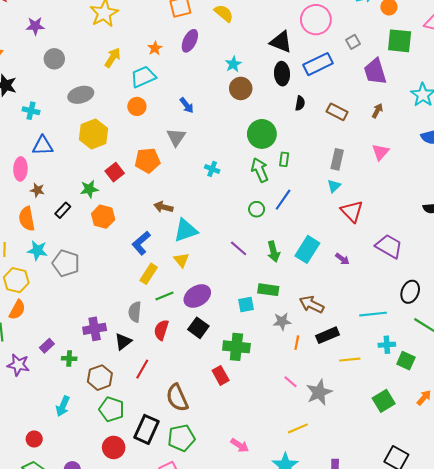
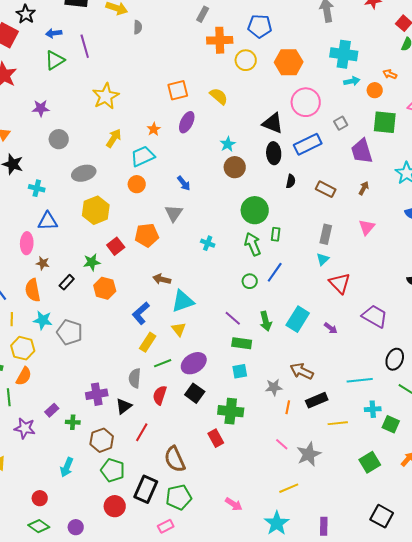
green rectangle: (268, 290) -> (242, 343), moved

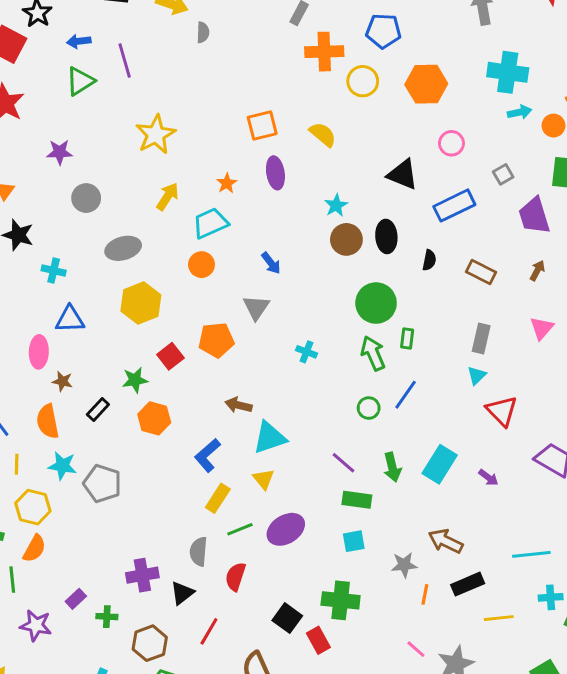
pink circle: (306, 102) -> (451, 143), size x0.6
purple ellipse: (187, 122) -> (275, 173), turned -35
black ellipse: (274, 153) -> (386, 236), moved
black square: (195, 393) -> (287, 618), moved

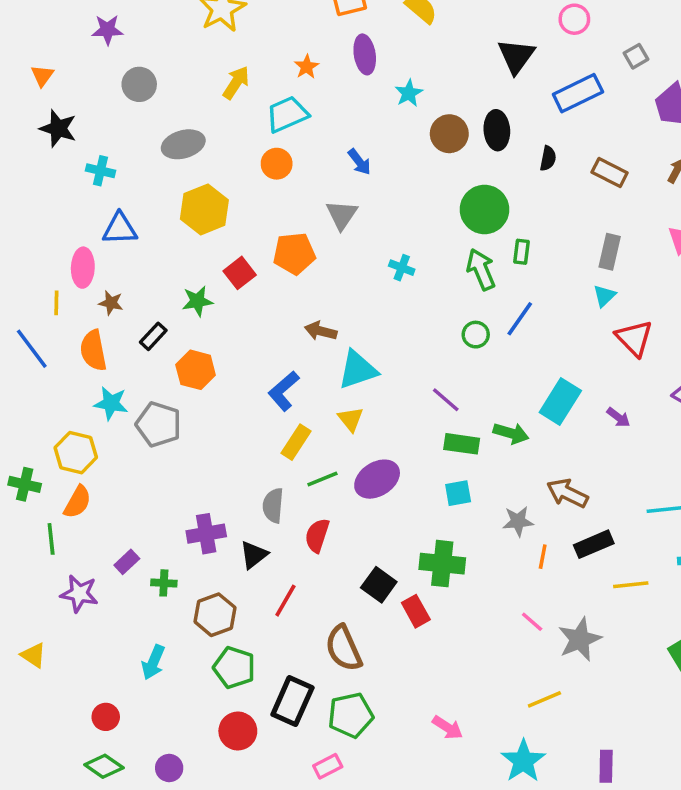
black triangle: (403, 174) -> (516, 56), turned 44
cyan star: (336, 205) -> (409, 93), moved
orange hexagon: (154, 418) -> (196, 370), moved
yellow line: (17, 464) -> (56, 303), moved
green arrow: (392, 467) -> (511, 433), moved, turned -60

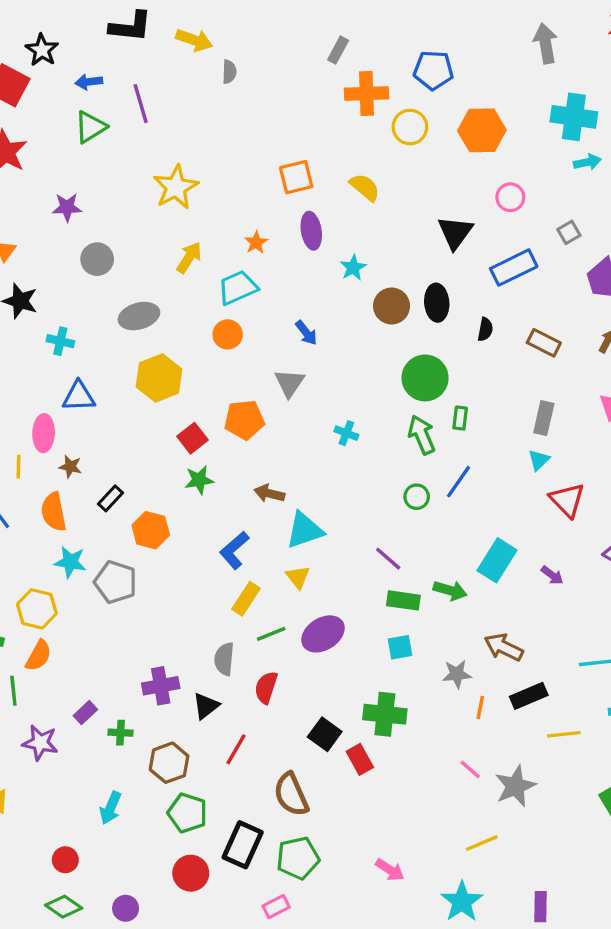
green star: (197, 301) -> (199, 480), moved

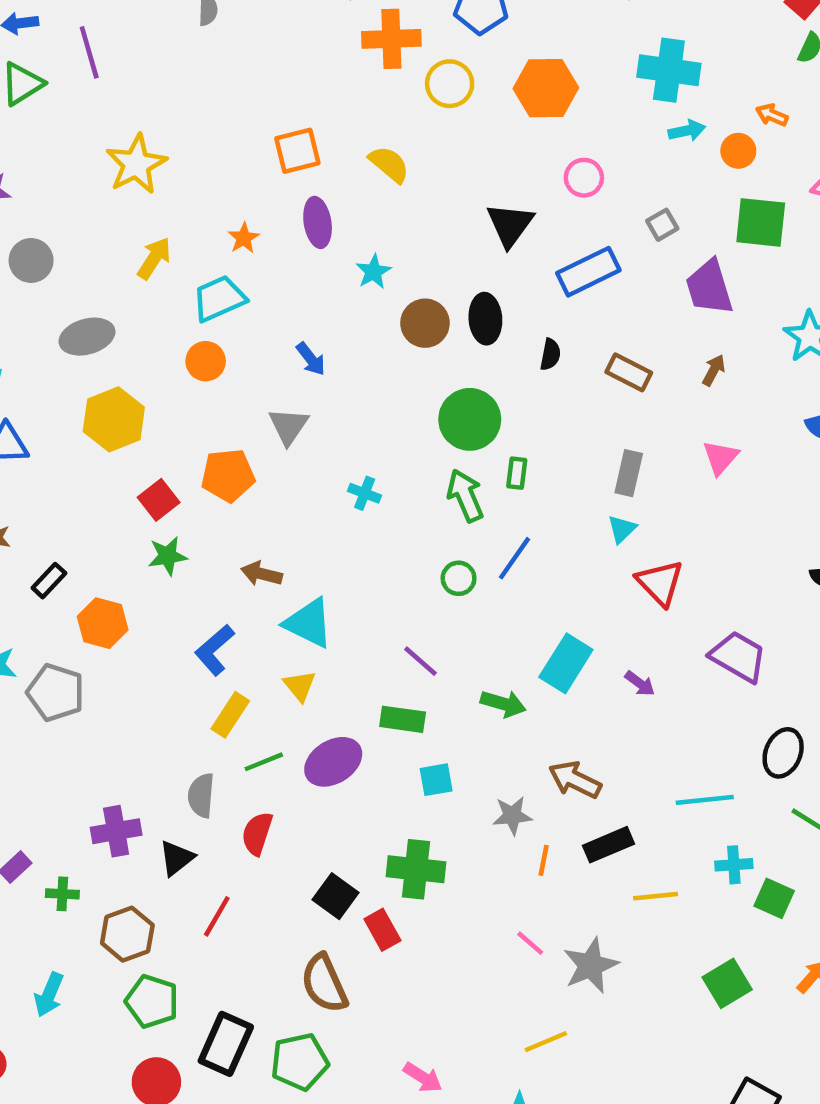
cyan triangle: (305, 530) -> (309, 623), turned 45
green rectangle: (403, 600) -> (403, 719), moved
brown semicircle: (291, 795) -> (324, 983), moved

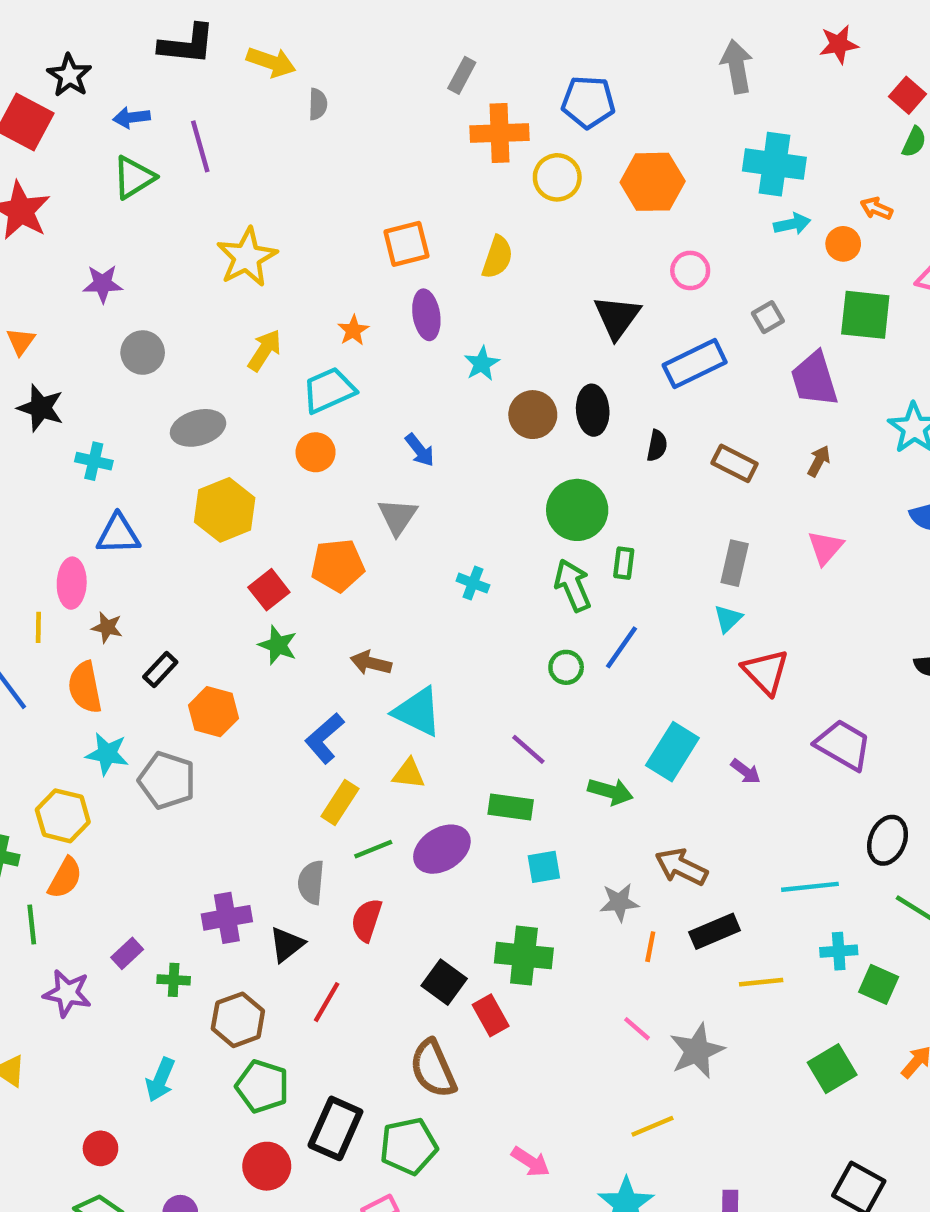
yellow semicircle: (389, 164) -> (497, 257), turned 69
green star: (168, 556) -> (278, 645), turned 30
yellow triangle: (300, 686) -> (409, 774), turned -44

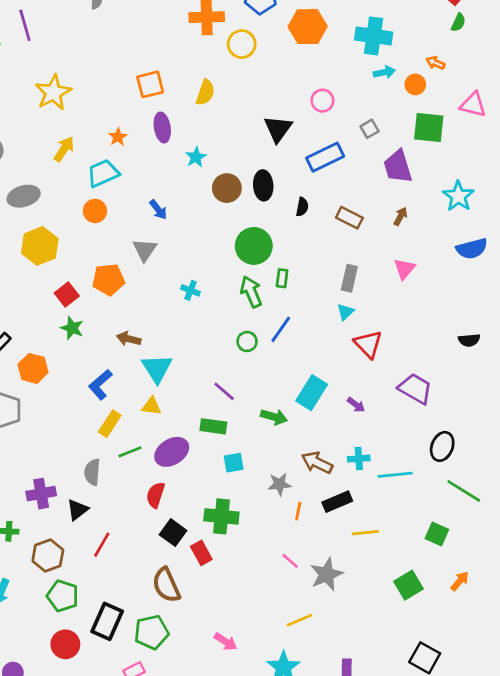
orange hexagon: (653, 182) -> (308, 27), moved
cyan triangle: (418, 712) -> (157, 368), turned 32
red semicircle: (367, 920) -> (156, 495), moved
cyan cross: (839, 951) -> (359, 459), moved

